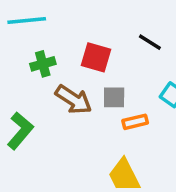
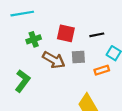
black line: (150, 42) -> (97, 35), moved, turned -40
orange rectangle: (135, 122) -> (102, 70), moved

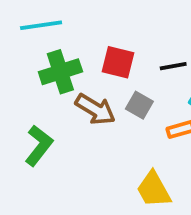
green cross: (34, 39) -> (60, 72), size x1.5
gray square: (78, 57) -> (139, 105), turned 32

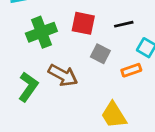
brown arrow: (95, 109) -> (63, 75), moved

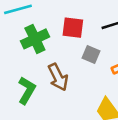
brown arrow: (63, 75) -> (58, 77), turned 40

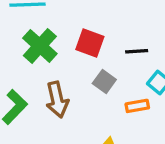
green cross: (35, 39) -> (40, 46), turned -36

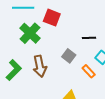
red square: (90, 43) -> (52, 18), moved
orange rectangle: (137, 106) -> (89, 71), turned 56

